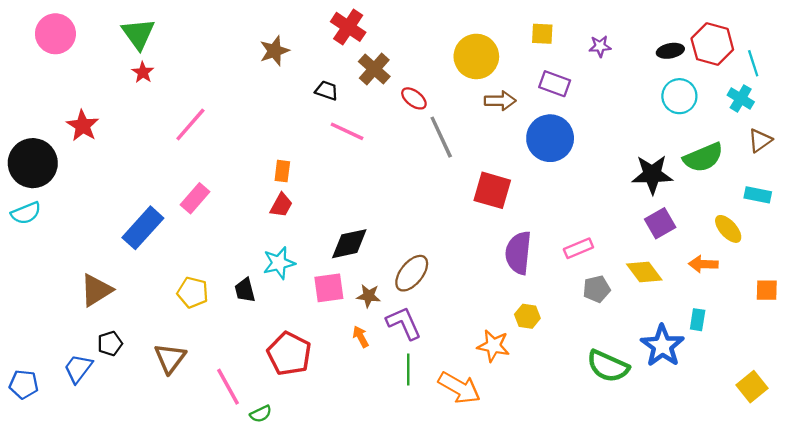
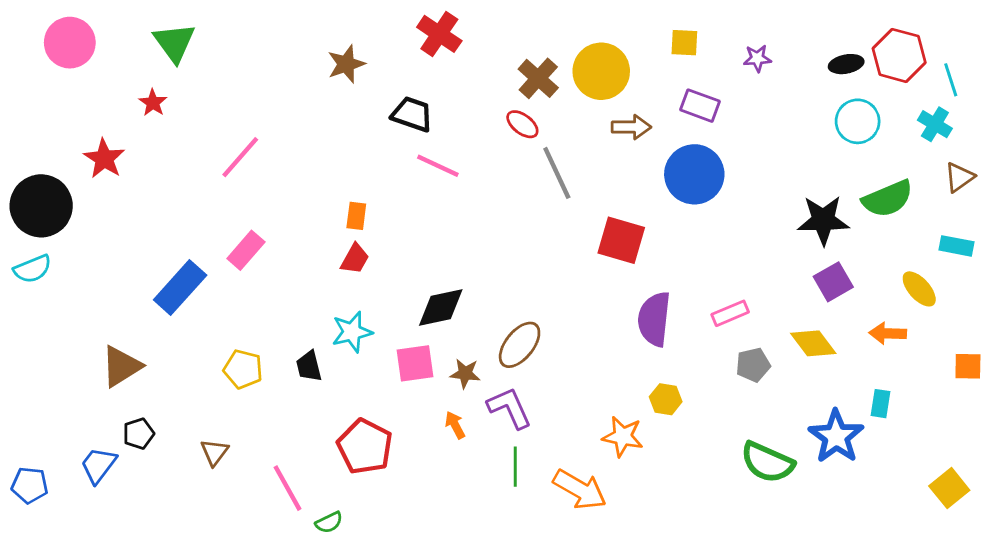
brown cross: (374, 69) -> (538, 78), moved
red star: (143, 72) -> (153, 103), moved
black trapezoid: (327, 91) -> (412, 114), size x1.4
brown triangle: (170, 358) -> (214, 452), size x0.7

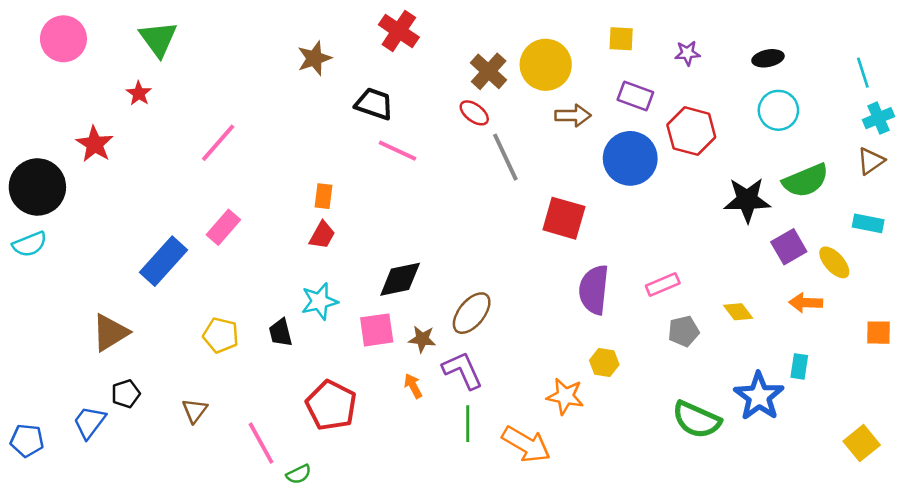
red hexagon: (899, 55) -> (691, 131), moved
cyan cross: (935, 124) -> (879, 118), moved, turned 36
purple square: (833, 282) -> (789, 247), moved
yellow diamond: (813, 343) -> (738, 312), size x0.7

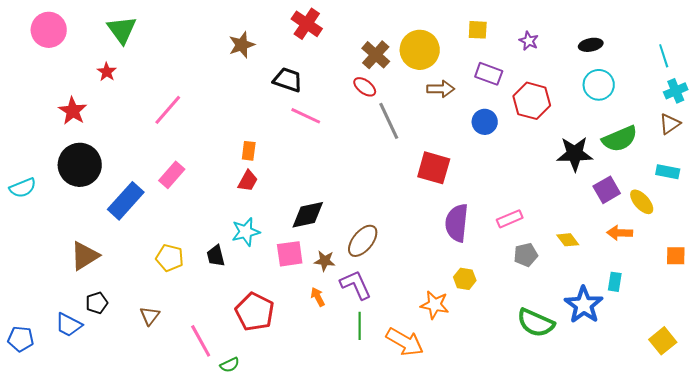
purple star: (687, 53) -> (529, 41), turned 30
blue circle: (630, 158) -> (485, 122), size x0.6
black circle: (37, 187) -> (80, 165), moved
blue trapezoid: (89, 422) -> (69, 325), turned -100

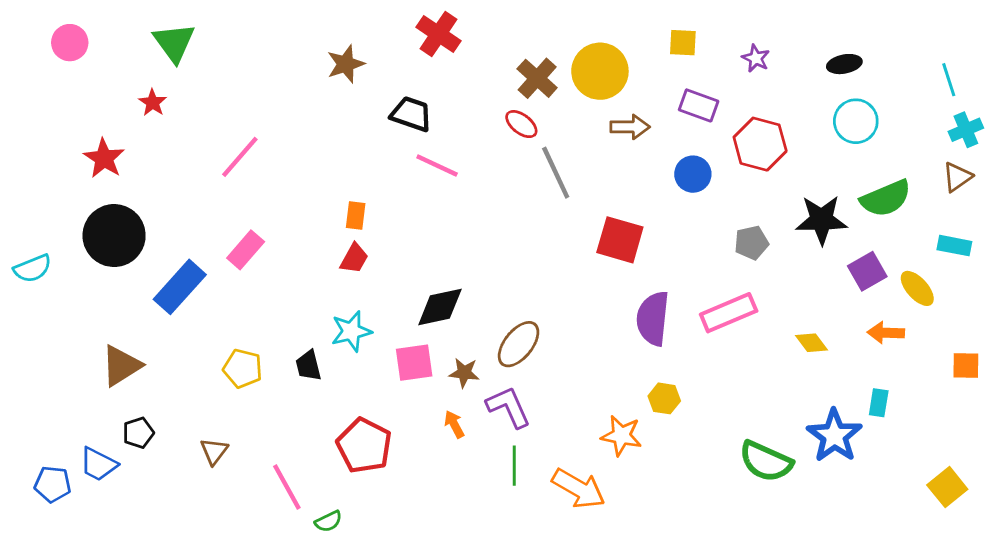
pink circle: (49, 30) -> (70, 43), size x0.7
pink rectangle: (510, 219) -> (729, 313), size x1.5
gray pentagon: (526, 255) -> (751, 243), moved
blue pentagon: (21, 339) -> (53, 484), moved

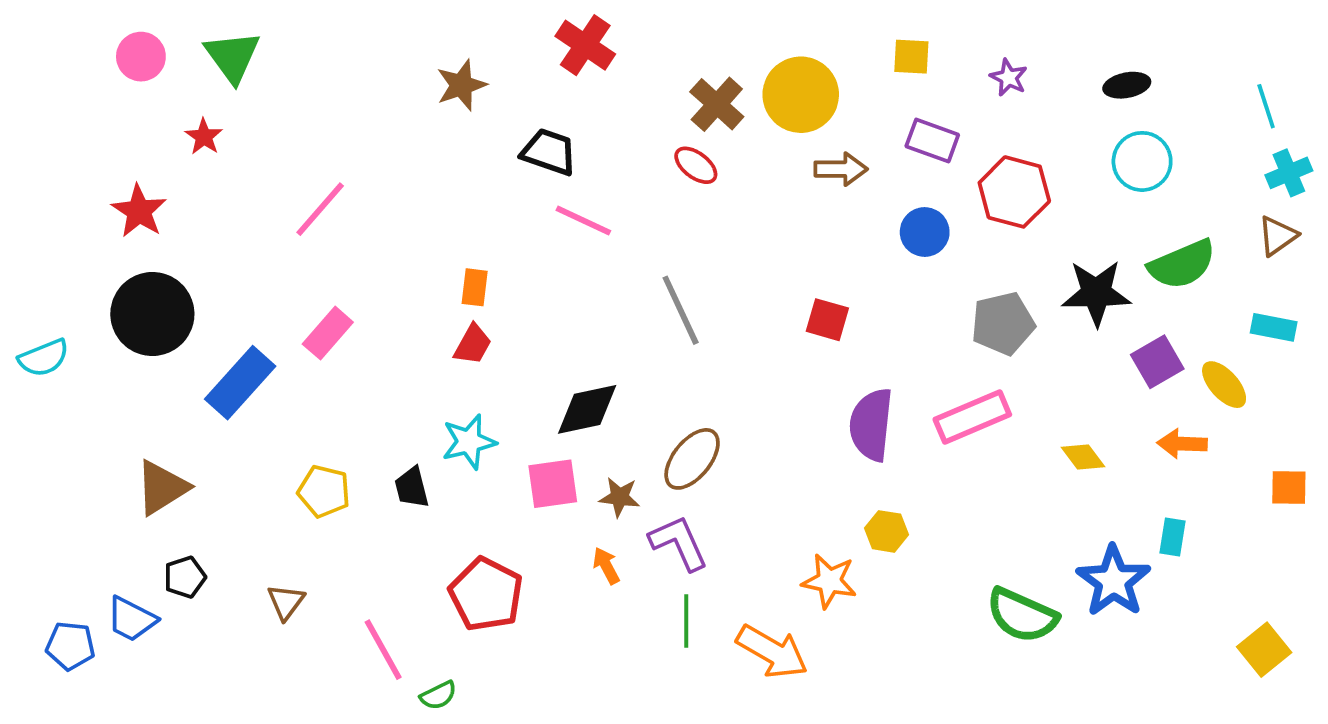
pink circle: (70, 43) -> (141, 57), moved
gray line: (556, 173) -> (681, 310), moved
red square: (620, 240) -> (827, 320), size x0.7
gray pentagon: (751, 243) -> (1003, 324), size x1.4

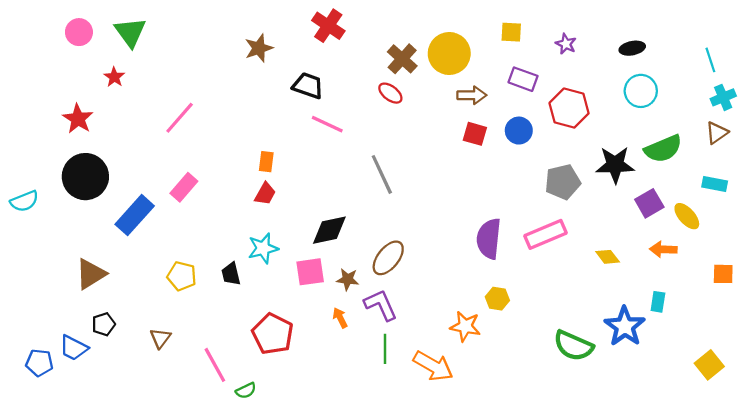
red square: (827, 320) -> (475, 134), moved

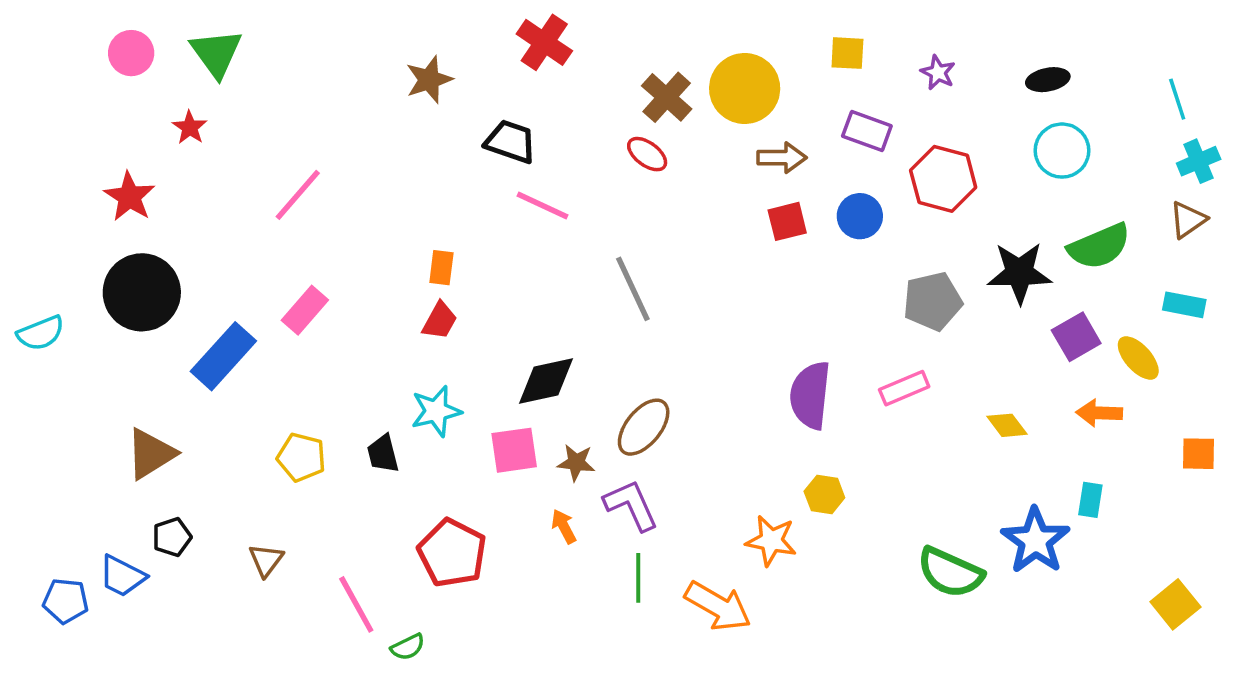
red square: (475, 134) -> (787, 221), turned -30
pink rectangle: (546, 234) -> (904, 388), size x0.7

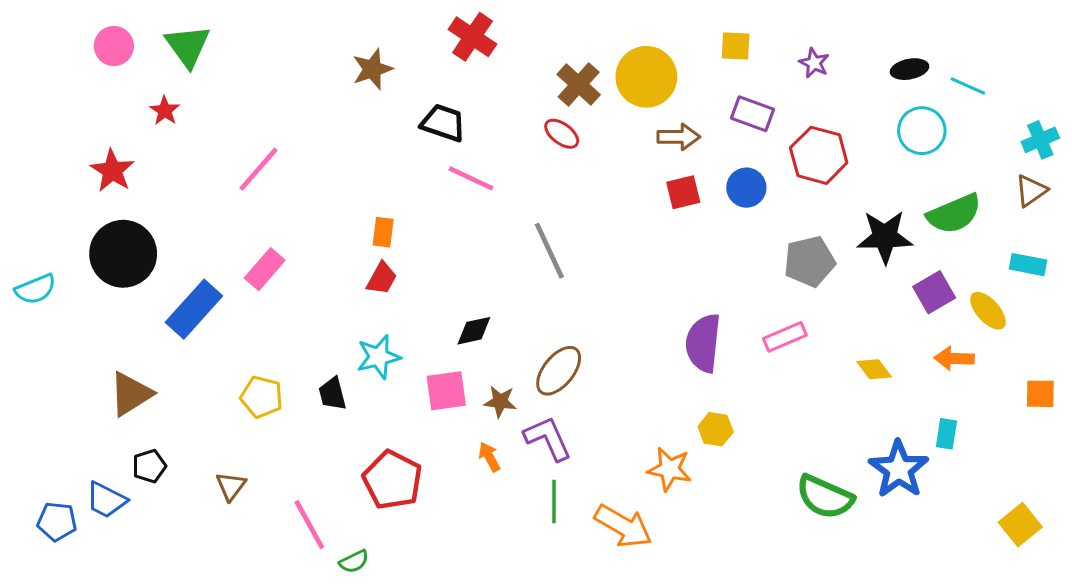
cyan line: (1177, 99) -> (968, 86), moved, turned -48
black diamond: (546, 381) -> (474, 331), size x0.7

